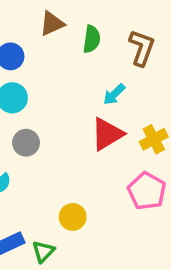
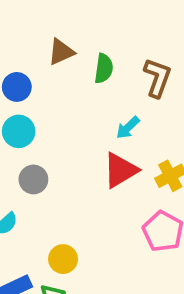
yellow circle: (73, 217) -> (63, 259), moved

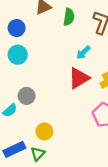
gray circle: (33, 179) -> (27, 96), moved

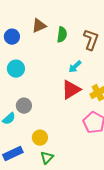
blue circle: (17, 28) -> (12, 37), moved
green triangle: (38, 154) -> (47, 158), moved

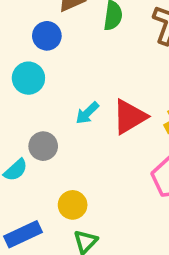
blue circle: (12, 37) -> (47, 36), moved
cyan arrow: (75, 67) -> (87, 113), moved

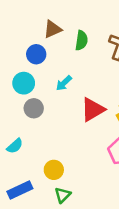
cyan arrow: (87, 113) -> (64, 83), moved
gray circle: (43, 146) -> (34, 108), moved

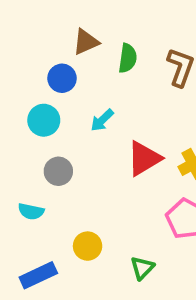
gray circle: (34, 108) -> (58, 171), moved
cyan semicircle: (15, 146) -> (31, 211), turned 54
green triangle: (63, 195) -> (142, 268), moved

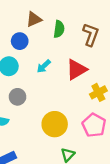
red triangle: (144, 158) -> (77, 70), moved
yellow circle: (88, 246) -> (55, 124), moved, size x1.5

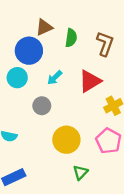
blue circle: (20, 41) -> (29, 51), size x1.5
gray circle: (18, 97) -> (42, 106), moved

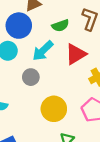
green semicircle: (71, 38) -> (60, 26), moved, turned 63
cyan arrow: (55, 78) -> (43, 51), size x1.5

